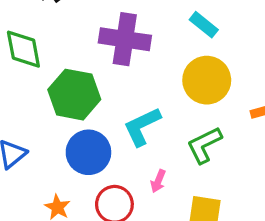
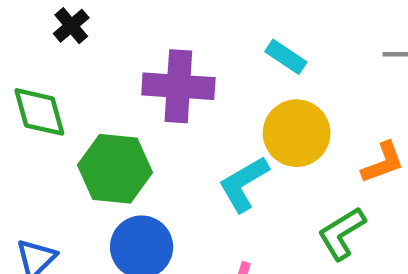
cyan L-shape: (142, 126) -> (244, 184), moved
green L-shape: (204, 145) -> (342, 233), moved

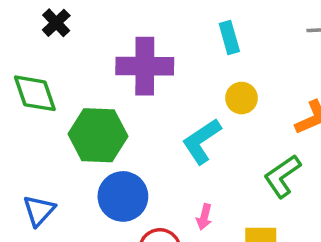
cyan rectangle: (286, 57) -> (229, 38), turned 44
yellow circle: (297, 133) -> (242, 98), size x0.6

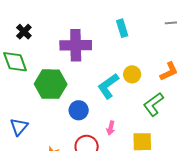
black cross: (56, 23) -> (24, 32), moved
yellow circle: (242, 98) -> (132, 74), moved
blue circle: (123, 196) -> (79, 110), moved, size x0.7

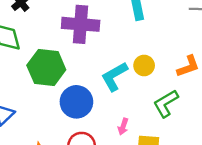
blue circle: (79, 110) -> (76, 102), size x1.4
pink arrow: (111, 128) -> (123, 126), moved

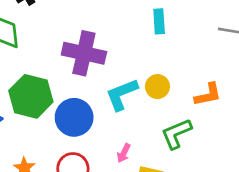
purple cross: (81, 24) -> (84, 53), moved
green hexagon: (46, 68) -> (31, 96), moved

